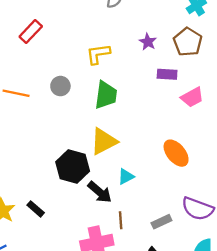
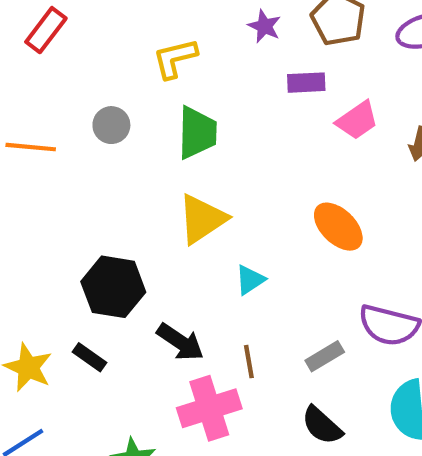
black hexagon: (73, 166) -> (113, 287), moved
black arrow: (100, 192) -> (180, 342), moved

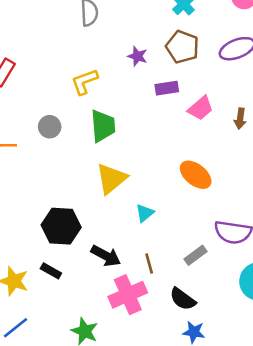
black semicircle: (322, 425) -> (183, 299), moved

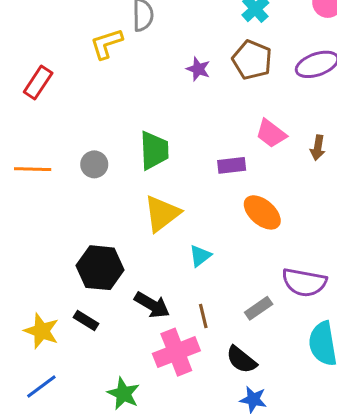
yellow L-shape: (84, 82) -> (107, 44), moved
purple rectangle: (167, 88) -> (232, 165), moved
pink trapezoid: (201, 108) -> (271, 134), turned 76
gray circle: (50, 127) -> (94, 164), moved

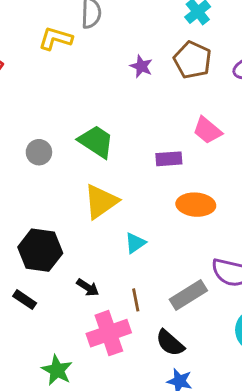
yellow L-shape: (107, 44) -> (56, 39), turned 32
green trapezoid: (154, 150) -> (96, 142), turned -57
orange ellipse: (262, 212) -> (196, 205), turned -39
black arrow: (152, 305) -> (88, 287), size x0.7
gray rectangle: (259, 308) -> (188, 295), size x1.4

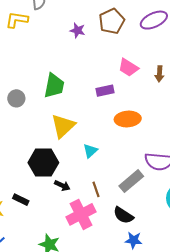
brown pentagon: (193, 60) -> (112, 21), turned 30
green trapezoid: (96, 142) -> (54, 86), turned 76
black hexagon: (40, 250) -> (43, 163), moved

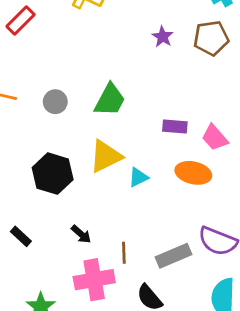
pink trapezoid: (128, 68) -> (215, 138), moved
cyan triangle: (90, 151) -> (138, 177), moved
black hexagon: (43, 163) -> (53, 174), moved

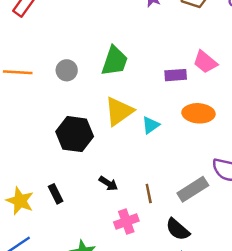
pink trapezoid: (215, 138) -> (205, 62), moved
black rectangle: (21, 236) -> (56, 194), turned 30
pink cross: (94, 280) -> (126, 222), size x0.7

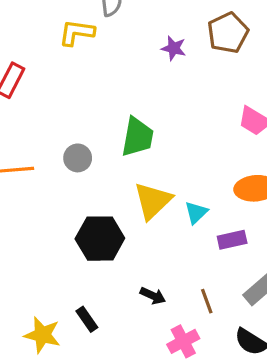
purple rectangle: (176, 75) -> (232, 240), moved

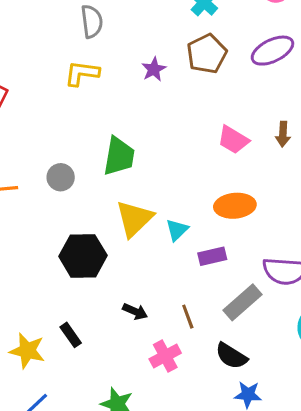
yellow L-shape: (77, 33) -> (82, 73), moved
purple star: (174, 48) -> (154, 69), turned 30

